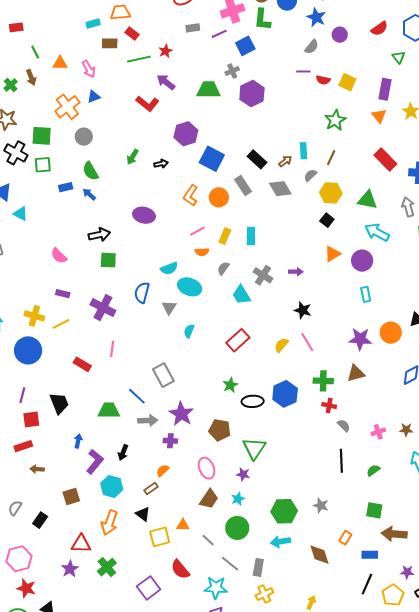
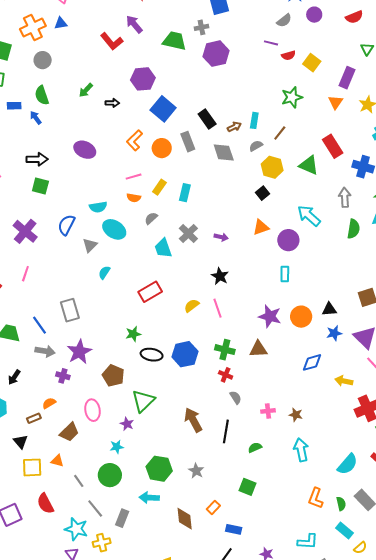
red semicircle: (323, 80) -> (288, 55), turned -40
green triangle: (367, 200) -> (309, 165), moved
brown trapezoid: (209, 499) -> (69, 432), moved
brown arrow: (394, 534) -> (193, 420), moved, turned 45
yellow cross: (264, 594) -> (102, 543), moved

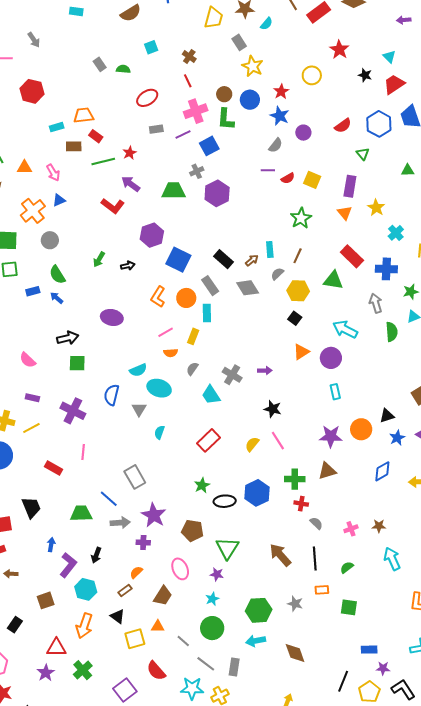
cyan rectangle: (185, 193) -> (207, 313), moved
orange rectangle: (213, 507) -> (322, 590), moved, turned 56
blue rectangle: (234, 529) -> (369, 650), moved

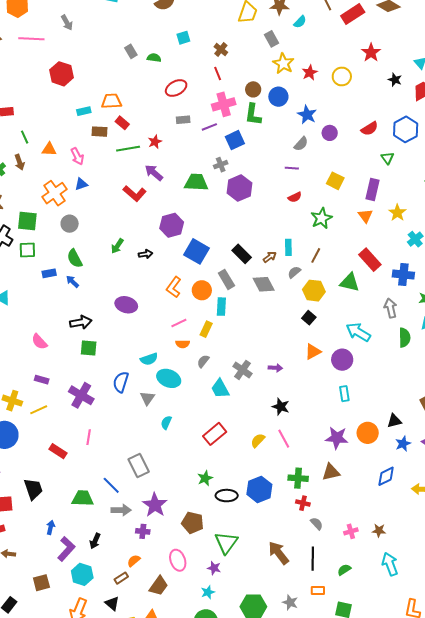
red star: (281, 92) -> (310, 73), moved
red semicircle: (288, 178) -> (295, 197), moved

